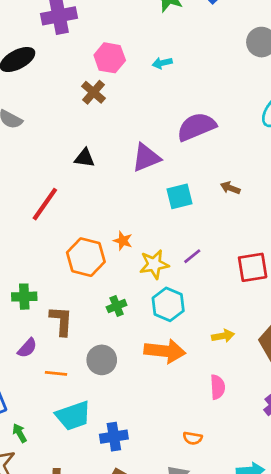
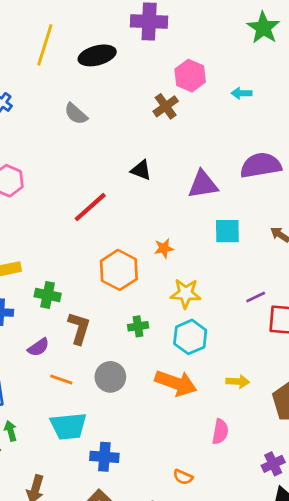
orange star: (123, 241) -> (164, 248), moved, turned 30
purple line: (192, 256) -> (256, 297), moved

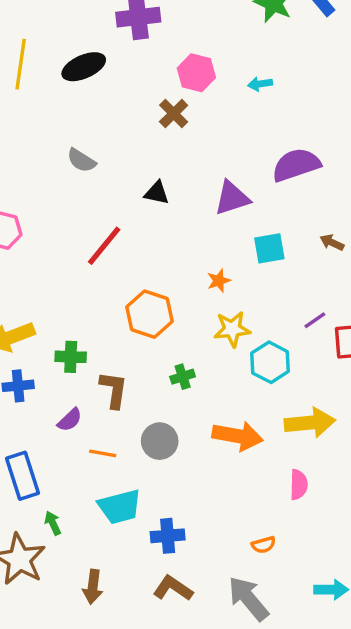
gray semicircle: (76, 114) -> (81, 160), moved
orange star: (164, 248) -> (219, 281), moved
cyan hexagon: (190, 337) -> (270, 362), moved
yellow arrow: (238, 382) -> (310, 423), size x1.8
orange semicircle: (183, 477) -> (263, 545), turned -30

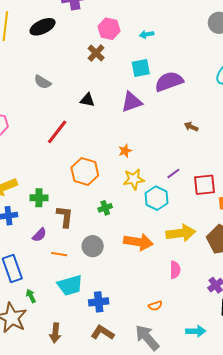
cyan square: (269, 248) -> (141, 68), moved
purple line: (315, 320) -> (173, 174), moved

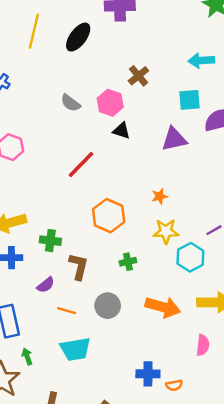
black ellipse: (43, 27) -> (78, 37), turned -35
pink hexagon: (109, 29) -> (110, 103), moved
cyan arrow: (147, 34) -> (201, 60), size x1.5
blue cross: (99, 302) -> (148, 374), moved

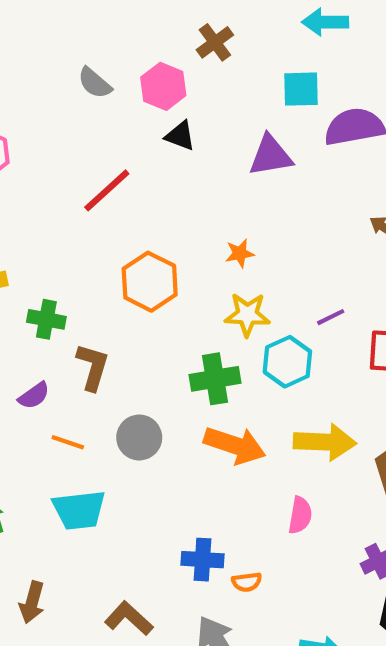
green cross: (128, 262) -> (215, 379), moved, size x1.6

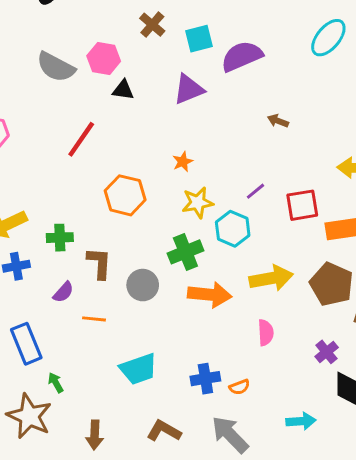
brown cross: (215, 42) -> (152, 25), moved
gray semicircle: (95, 83) -> (56, 67), size x1.5
gray circle: (139, 438) -> (143, 285), moved
cyan trapezoid: (79, 510) -> (139, 369), moved

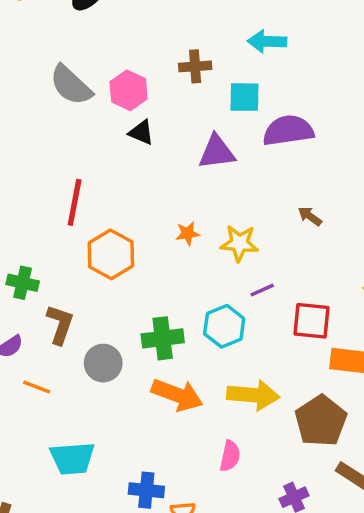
brown cross: (152, 25) -> (195, 66), turned 30
red line: (81, 139) -> (75, 202), moved, turned -39
yellow star: (198, 203) -> (239, 243), moved

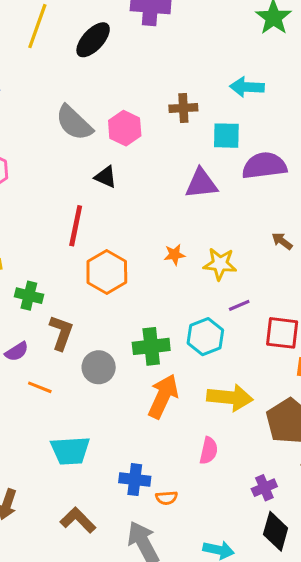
black triangle: (141, 132) -> (106, 177), moved
orange arrow: (177, 395) -> (163, 396), turned -87

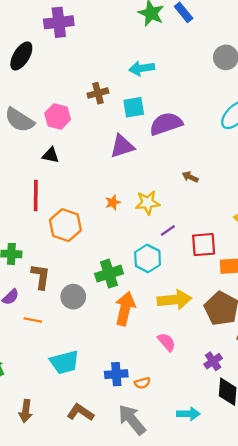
pink semicircle: (209, 451) -> (167, 342), turned -42

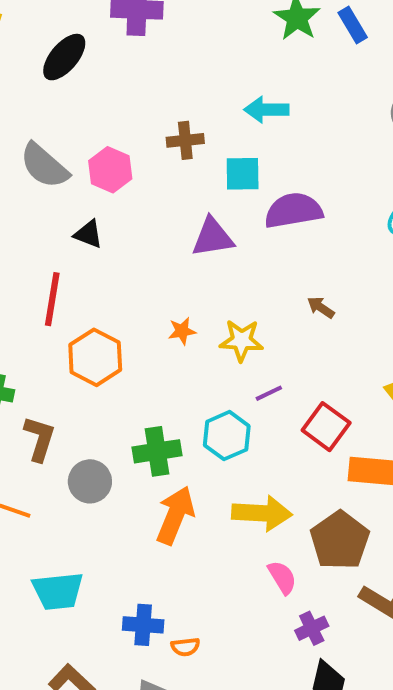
red square: (204, 245) -> (326, 427), turned 32
pink semicircle: (167, 342) -> (282, 577), moved

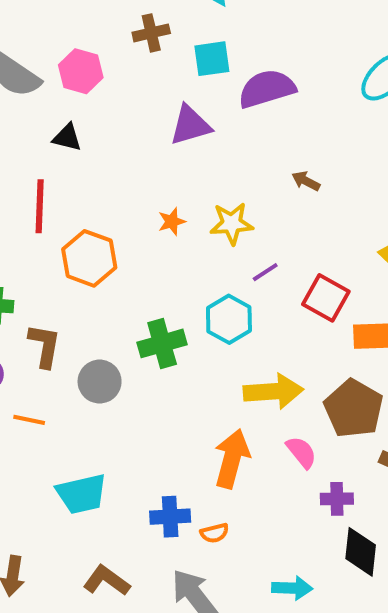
orange arrow: (175, 515) -> (232, 459), moved
purple cross: (312, 628) -> (337, 499), turned 32

